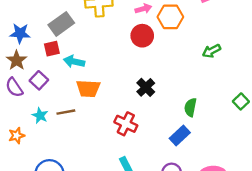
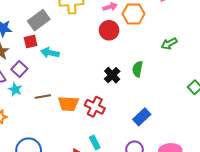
orange trapezoid: (88, 89) -> (68, 104), moved
green semicircle: (190, 107) -> (138, 69), moved
cyan star: (40, 116) -> (15, 89), moved

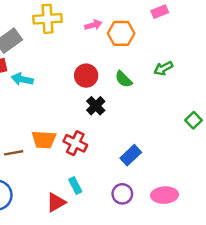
red circle: (109, 30) -> (86, 76), moved
green semicircle: (138, 69) -> (124, 79), moved, turned -56
brown line: (43, 97) -> (14, 153), moved

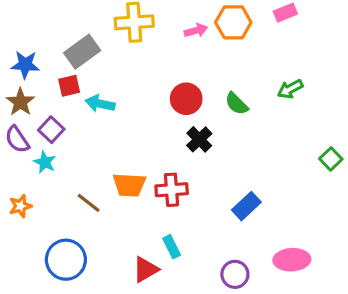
orange hexagon: (121, 33) -> (233, 22), moved
red cross: (75, 143) -> (172, 190), turned -30
brown line: (14, 153) -> (89, 203), turned 48
purple circle: (122, 194) -> (235, 274), moved

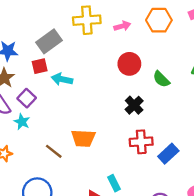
pink arrow: (196, 30) -> (122, 26), moved
red circle: (186, 99) -> (129, 64), moved
red cross: (172, 190) -> (141, 142), moved

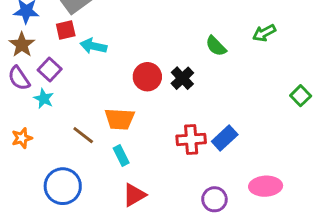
red circle: (129, 64) -> (147, 77), moved
red cross: (141, 142) -> (191, 139), moved
cyan rectangle: (114, 183) -> (121, 156), moved

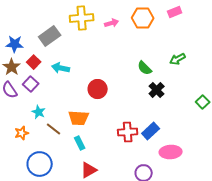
red square: (66, 30) -> (34, 62), moved, turned -32
black cross: (182, 78) -> (157, 90), moved
cyan star: (44, 99) -> (39, 112), moved
orange star: (22, 138) -> (22, 133), moved
pink ellipse: (266, 186) -> (171, 152), moved

